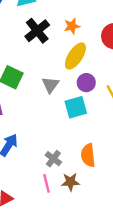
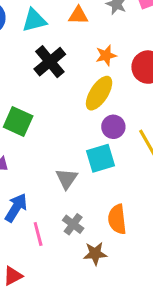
orange star: (72, 26) -> (106, 55), moved
gray triangle: (50, 85) -> (67, 179), moved
pink line: (47, 183) -> (38, 234), moved

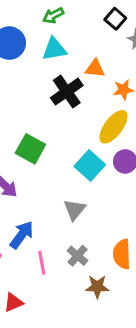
orange triangle: (78, 15) -> (95, 69), moved
cyan square: (100, 158) -> (90, 166), moved, turned -36

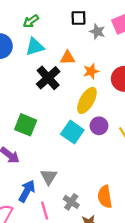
black square: (115, 19) -> (78, 18), turned -35
gray triangle: (75, 210) -> (49, 177), moved

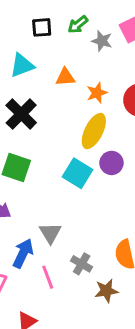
black square: (78, 18) -> (42, 27), moved
green arrow: (31, 21) -> (78, 25), moved
black cross: (48, 78) -> (21, 114), moved

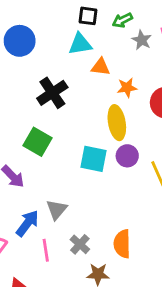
cyan triangle: (22, 65) -> (80, 44), moved
yellow ellipse: (94, 131) -> (117, 123), turned -48
cyan square: (77, 173) -> (93, 159), turned -32

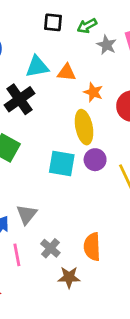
cyan triangle: (80, 44) -> (37, 67), moved
orange star: (127, 88) -> (93, 92), turned 30

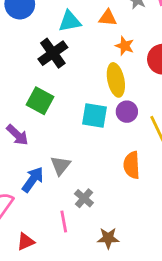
orange triangle: (67, 72) -> (108, 18), moved
orange semicircle: (92, 247) -> (132, 165), moved
pink line: (17, 255) -> (64, 221), moved
brown star: (69, 277) -> (108, 238), moved

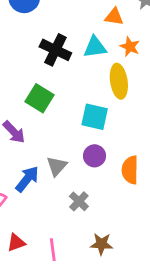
cyan triangle: (70, 21) -> (95, 47), moved
black cross: (53, 53) -> (55, 50), turned -32
purple circle: (127, 112) -> (95, 156), moved
pink line: (64, 221) -> (53, 250), moved

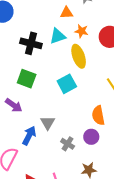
cyan square: (95, 117) -> (67, 84), turned -30
purple circle: (95, 156) -> (91, 137), moved

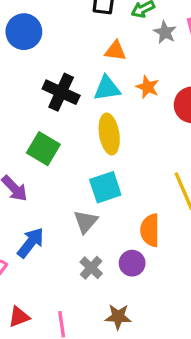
orange triangle: (67, 13) -> (115, 51), moved
yellow ellipse: (79, 56) -> (109, 134), moved
cyan square: (67, 84) -> (105, 187), moved
gray triangle: (48, 123) -> (86, 222), moved

